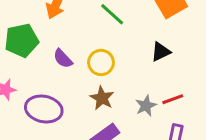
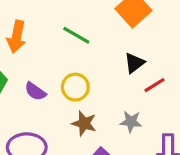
red line: (173, 99) -> (154, 85), moved
gray star: (146, 106) -> (131, 122), turned -30

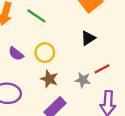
green line: (76, 35) -> (36, 16), moved
red line: (154, 85) -> (102, 69), moved

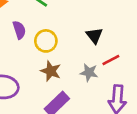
black triangle: (88, 38) -> (94, 36), moved, turned -35
purple semicircle: (16, 54) -> (19, 30), moved, turned -147

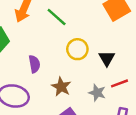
purple semicircle: (19, 30) -> (34, 64), moved
yellow circle: (46, 41) -> (77, 49), moved

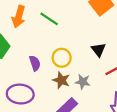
yellow circle: (77, 49) -> (62, 58), moved
gray star: (97, 93) -> (83, 82), moved

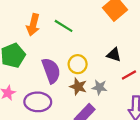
black triangle: (98, 50) -> (114, 55), turned -32
purple semicircle: (35, 63) -> (51, 71), size x1.6

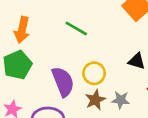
orange arrow: (33, 25) -> (22, 30), moved
brown star: (78, 87) -> (95, 100), turned 30

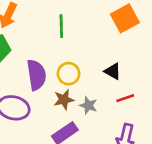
green line: (76, 28) -> (61, 26), turned 45

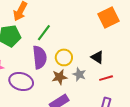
green line: (61, 26) -> (44, 33), moved, turned 36
gray star: (88, 105) -> (79, 74), moved

